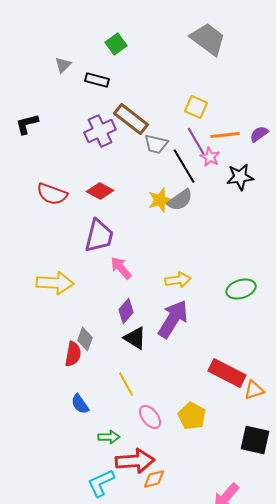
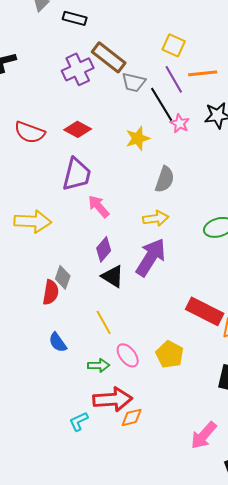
pink star: (210, 157) -> (180, 123), moved
gray semicircle: (180, 200) -> (165, 179), moved, turned -36
green arrow: (109, 437) -> (99, 365), moved
cyan L-shape: (101, 483) -> (79, 421), size x0.7

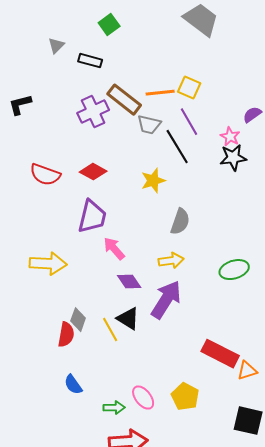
orange line: (203, 73) -> (160, 93), moved
pink star: (180, 123) -> (230, 137), moved
purple diamond: (104, 249) -> (129, 282), moved, turned -75
yellow line: (104, 322) -> (110, 330), moved

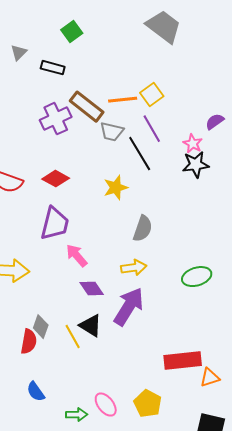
yellow square: (189, 88) -> (152, 95), turned 30
red rectangle: (220, 354) -> (183, 361), turned -33

